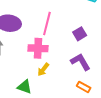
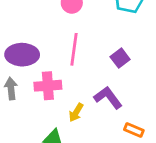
pink cross: (38, 48) -> (48, 86), moved
purple L-shape: (81, 62) -> (108, 98), moved

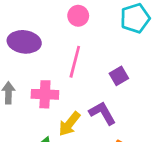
purple ellipse: (22, 55) -> (24, 42), moved
yellow arrow: (76, 112) -> (69, 124), size x1.4

